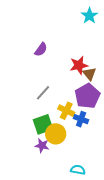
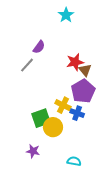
cyan star: (89, 16) -> (66, 15), moved
gray line: (43, 93) -> (27, 65), moved
purple star: (42, 146) -> (33, 151), moved

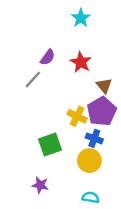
red star: (75, 62) -> (81, 62), moved, turned -30
yellow cross: (63, 105) -> (77, 116), moved
yellow circle: (53, 127) -> (89, 161), moved

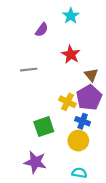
purple semicircle: (48, 57) -> (42, 30), moved
gray line: (33, 79) -> (29, 70), turned 42
purple star: (40, 185) -> (35, 162), size x1.5

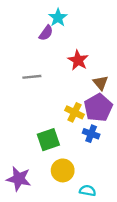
cyan star: (71, 16) -> (58, 18), moved
yellow circle: (78, 141) -> (63, 170), moved
purple star: (35, 162) -> (19, 179), moved

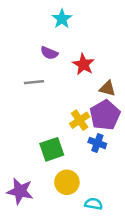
purple semicircle: (46, 33) -> (49, 53), moved, turned 77
brown triangle: (101, 83) -> (107, 88), turned -35
yellow cross: (75, 112) -> (80, 120), turned 30

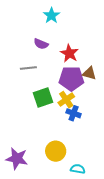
purple pentagon: (105, 115) -> (71, 79), moved, turned 30
blue cross: (97, 143) -> (74, 113), moved
green square: (52, 149) -> (43, 97), moved

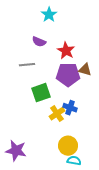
yellow cross: (66, 100) -> (57, 114), moved
yellow circle: (56, 151) -> (68, 146), moved

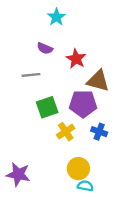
brown triangle: (85, 70) -> (98, 81), size x1.5
purple pentagon: (68, 75) -> (83, 104), moved
blue cross: (70, 108) -> (99, 132), moved

